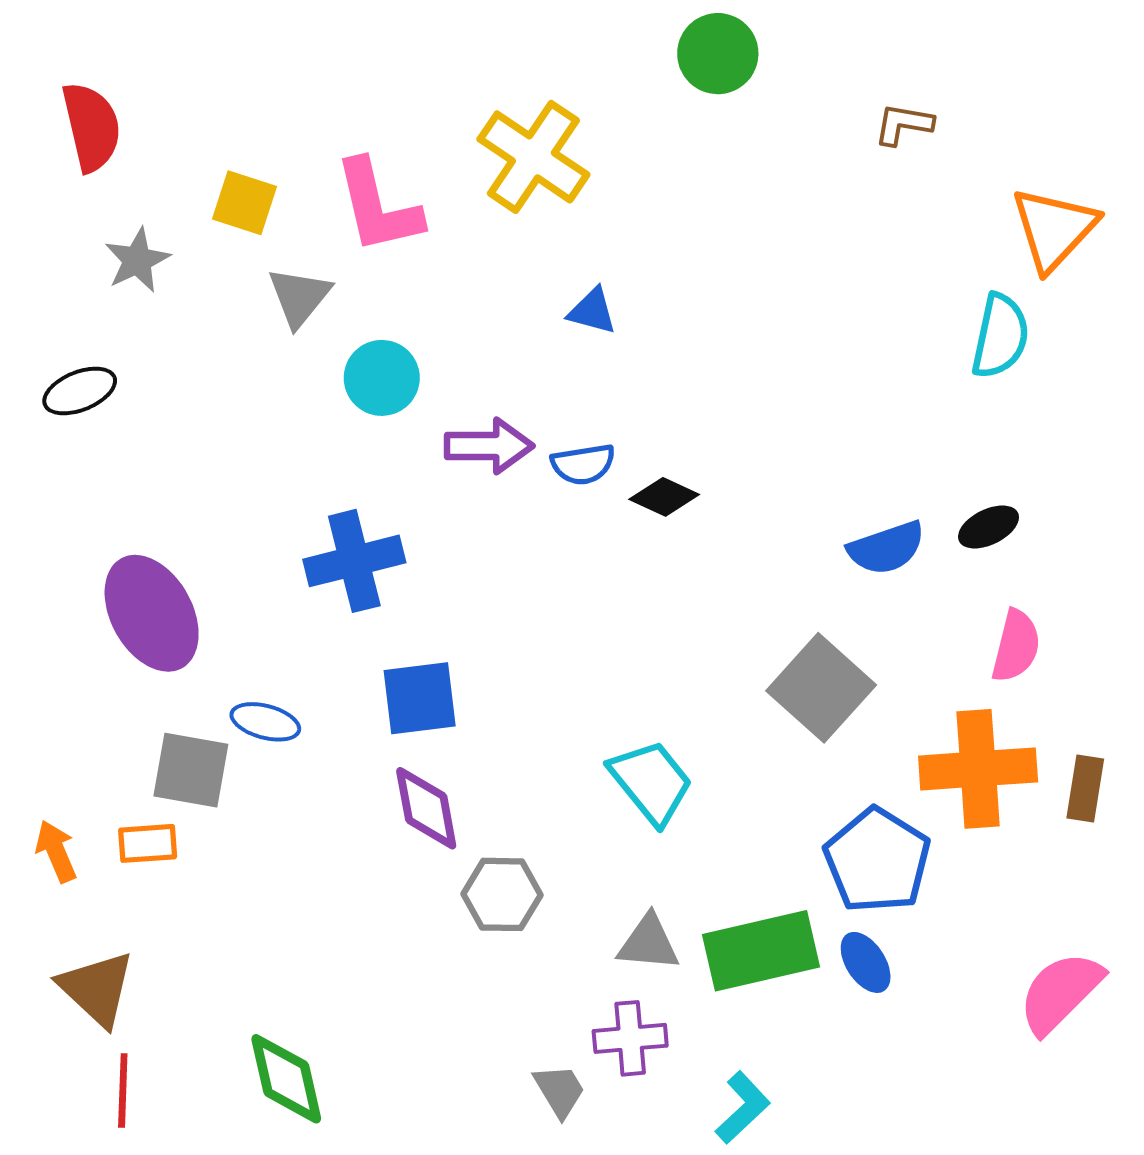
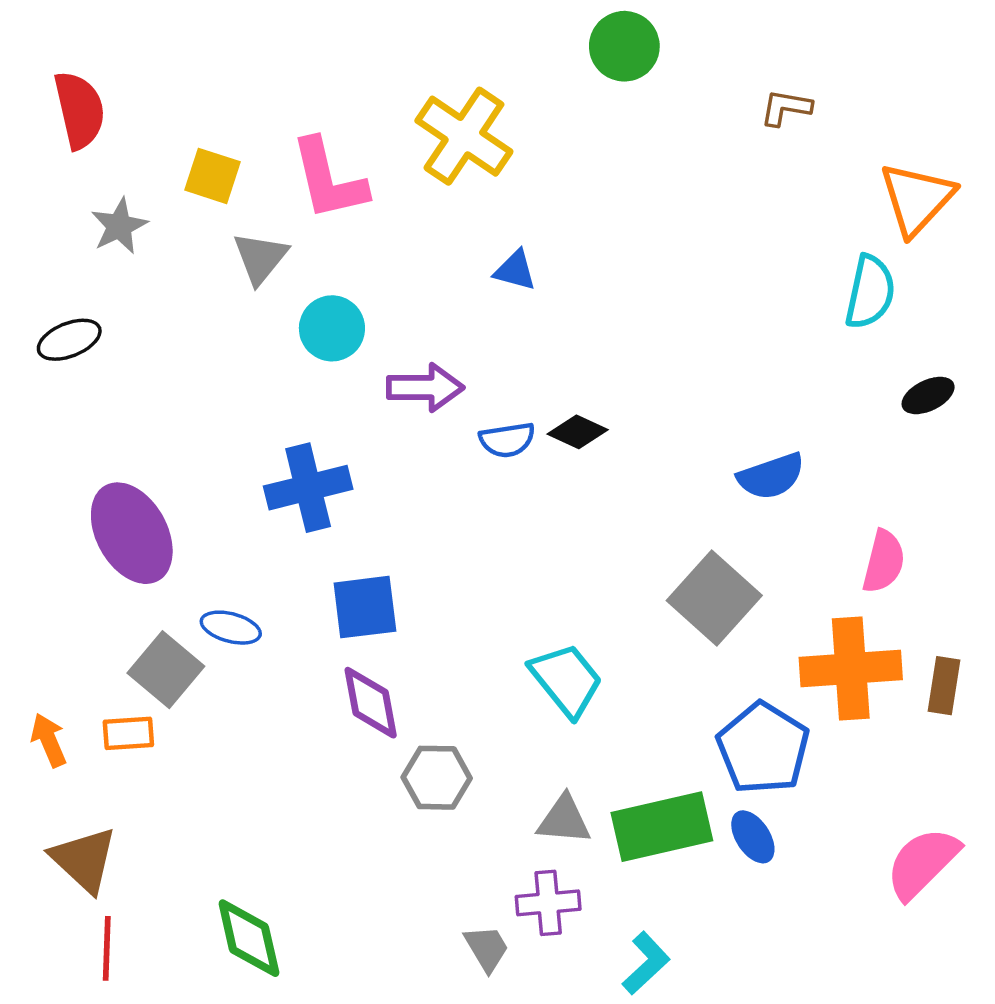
blue semicircle: (583, 464) -> (507, 440), moved
black ellipse: (989, 527) -> (928, 395), moved
gray square: (191, 770) -> (166, 670), turned 30

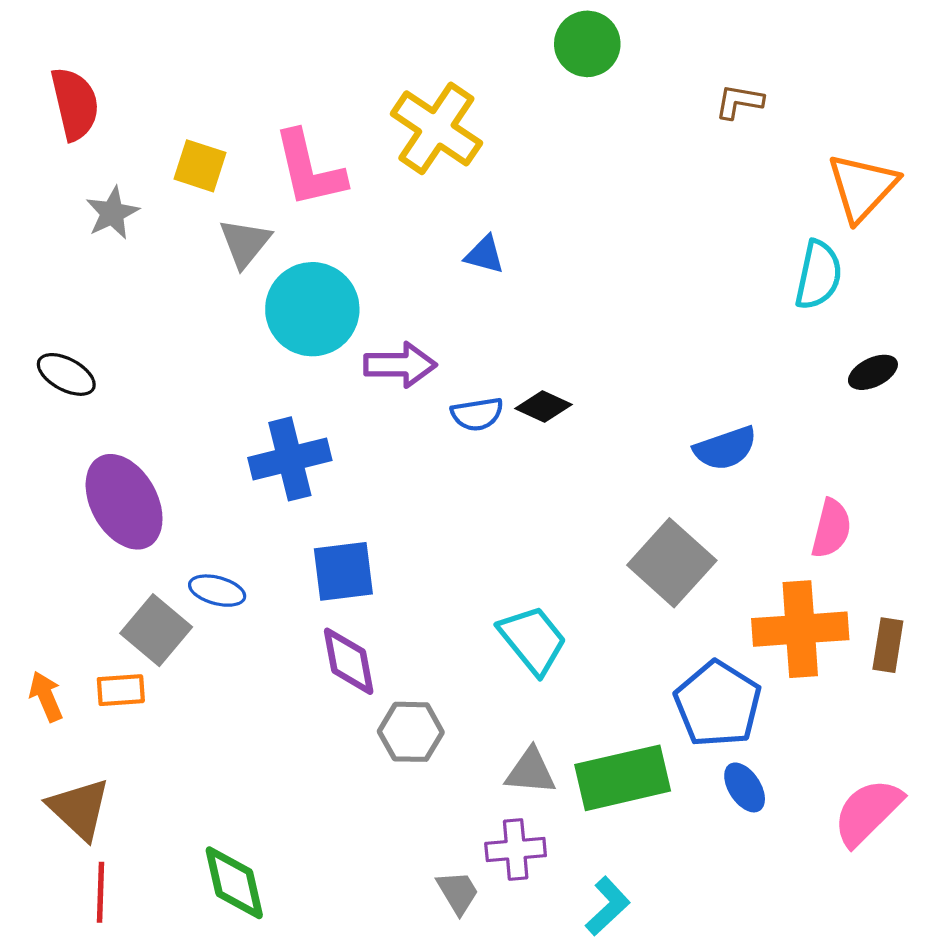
cyan circle: (332, 328) -> (312, 309), size x1.5
black ellipse: (69, 340) -> (66, 374), moved, turned 50
blue ellipse: (753, 837) -> (745, 787), moved

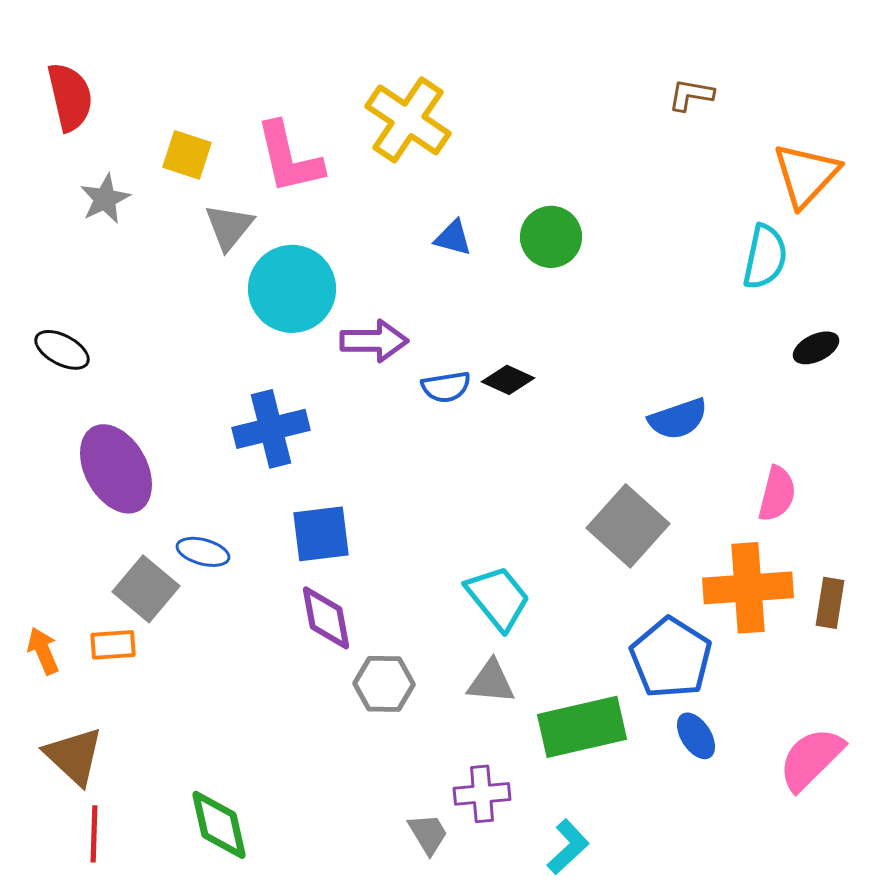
green circle: (587, 44) -> (551, 237), moved
gray triangle: (531, 771) -> (491, 682), moved

